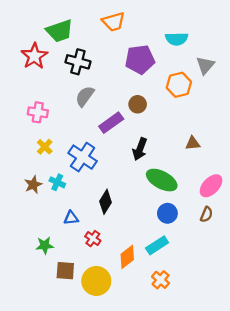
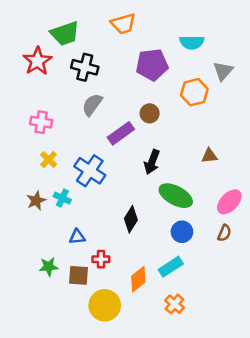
black diamond: (105, 202) -> (131, 219), moved
red cross: (93, 239) -> (101, 259), turned -35
brown square: (65, 271) -> (79, 275), moved

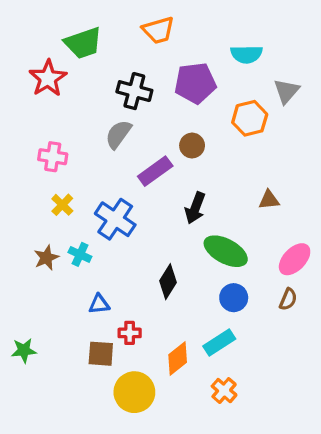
black cross: (85, 67) -> (134, 91), moved
green star: (49, 267) -> (24, 351), moved

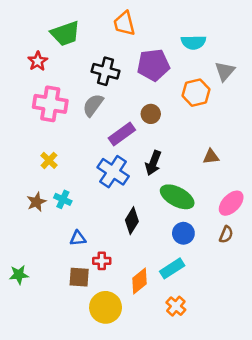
orange trapezoid: (158, 30) -> (124, 23), turned 92
red star: (48, 78) -> (38, 61), size x0.7
pink cross: (53, 157) -> (50, 104), moved, size x1.5
blue cross: (115, 219) -> (113, 172), moved

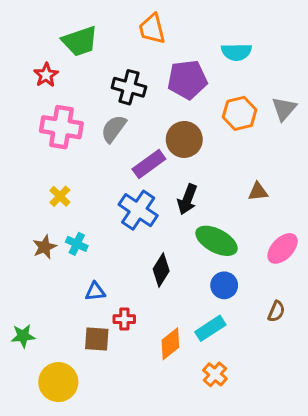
gray triangle: (225, 71) -> (284, 109), moved
brown circle: (151, 114) -> (184, 139), size x1.5
brown semicircle: (226, 235) -> (276, 311), moved
yellow circle: (106, 307) -> (58, 382), moved

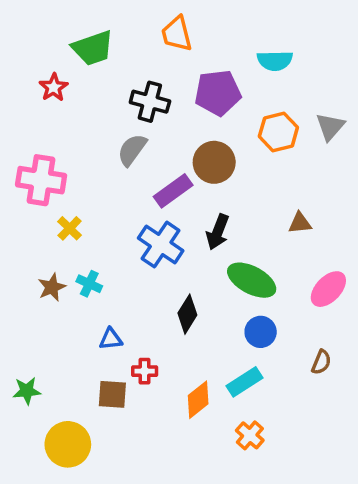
pink cross: (61, 127) -> (41, 180), moved

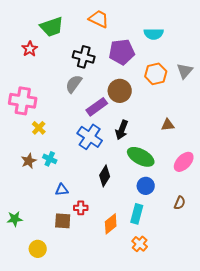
orange trapezoid: (177, 34) -> (99, 19), turned 130
cyan rectangle: (244, 382) -> (137, 214), turned -42
yellow circle: (68, 444) -> (38, 249), size x0.7

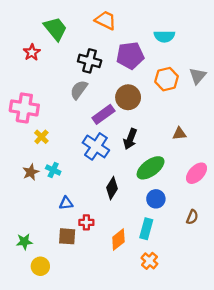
green trapezoid: (52, 27) -> (55, 29), turned -110
green ellipse: (141, 157) -> (151, 168), turned -64
green star: (15, 219) -> (24, 242), moved

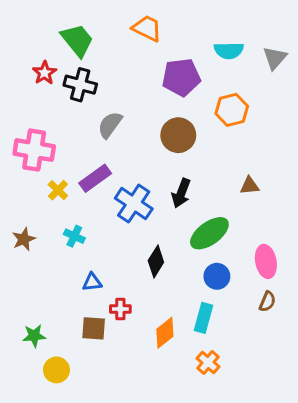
black cross: (90, 61) -> (80, 85), moved
gray triangle: (198, 76) -> (275, 58), moved
purple rectangle: (103, 114) -> (95, 178), moved
brown star: (31, 172) -> (24, 239), moved
pink ellipse: (197, 173) -> (266, 261), moved, turned -55

